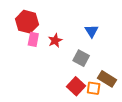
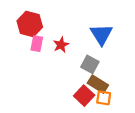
blue triangle: (91, 31) -> (101, 34), size x1.5
brown rectangle: (107, 79) -> (98, 84), moved

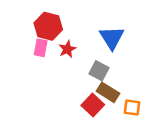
red hexagon: (30, 24) -> (48, 26), moved
orange square: (104, 98) -> (132, 108), moved

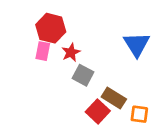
blue triangle: (112, 38) -> (137, 44), moved
gray square: (99, 71) -> (83, 75), moved

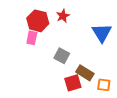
red star: (71, 52) -> (63, 16), moved
red square: (98, 111) -> (73, 83), turned 30

